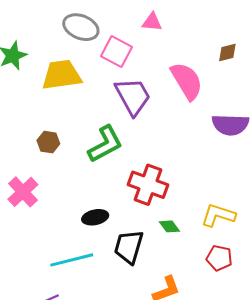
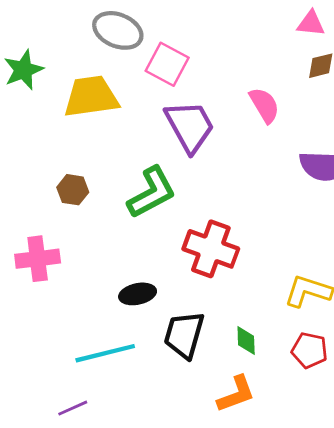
pink triangle: (152, 22) -> (311, 23), moved
pink semicircle: (187, 81) -> (264, 105), size x0.7
pink cross: (23, 192) -> (38, 259), turned 36
green diamond: (169, 226) -> (246, 340), moved, turned 35

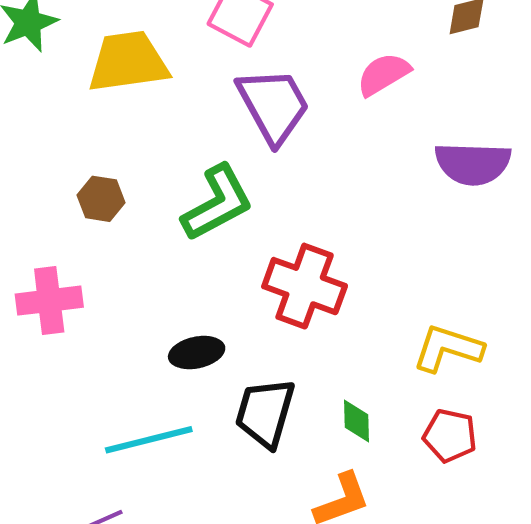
pink semicircle: (264, 105) -> (383, 74), turned -90

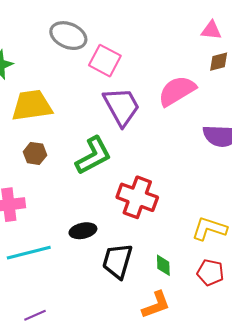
yellow trapezoid: (128, 62) -> (32, 105), moved
pink semicircle: (383, 74) -> (177, 91), size x1.4
cyan line: (149, 440) -> (29, 253), moved

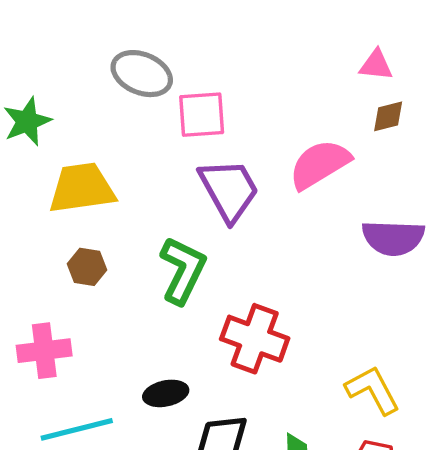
pink square: (105, 61) -> (202, 115), turned -32
green L-shape: (93, 156) -> (183, 270), turned -36
yellow L-shape: (209, 229) -> (373, 390), turned 44

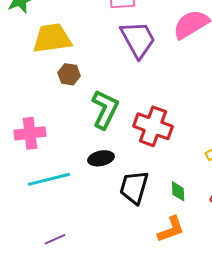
brown hexagon: (87, 267) -> (69, 74), moved
green L-shape: (183, 270) -> (105, 109), moved

